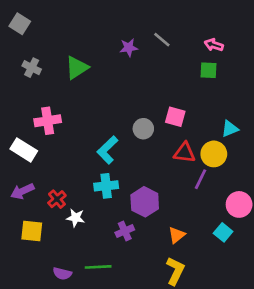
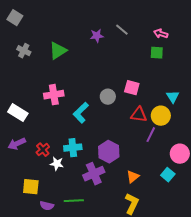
pink cross: (48, 121) -> (54, 95), moved
cyan triangle: (230, 129) -> (173, 97), turned -40
cyan cross: (106, 186) -> (73, 148), moved
yellow square: (32, 231) -> (31, 187), moved
purple cross: (125, 231) -> (94, 174), size x1.5

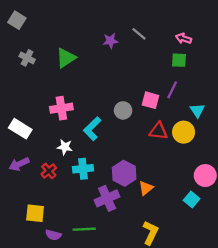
purple line: (151, 135) -> (172, 90), moved
white star: (57, 164) -> (65, 147), moved
orange triangle: (133, 177) -> (146, 188), moved

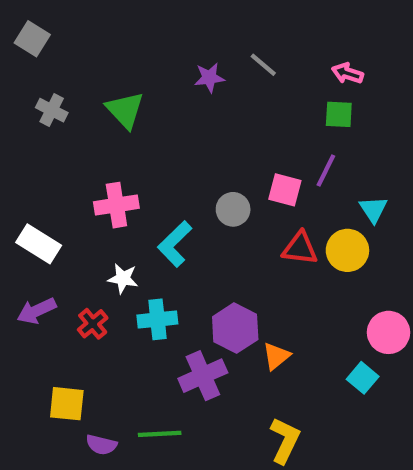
green triangle: (66, 58) -> (125, 110), turned -40

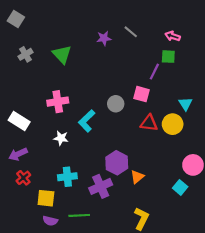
gray cross: (52, 110) -> (26, 54), turned 32
purple line: (326, 170) -> (154, 72), moved
cyan cross: (157, 319) -> (67, 177), moved
red cross: (93, 324) -> (23, 178), moved
yellow square: (67, 404) -> (46, 198), moved

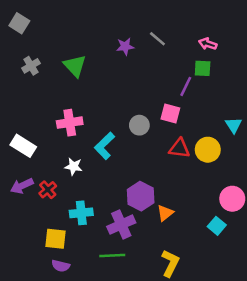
cyan triangle: (185, 104) -> (234, 125), moved
red cross: (23, 178) -> (48, 190), moved
green line: (79, 215) -> (112, 256), moved

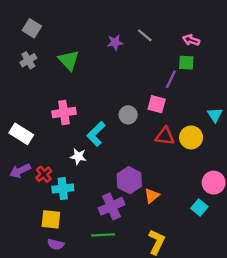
gray square: (19, 23) -> (32, 28), moved
white star: (74, 166) -> (78, 156), moved
cyan cross: (81, 213) -> (63, 189), moved

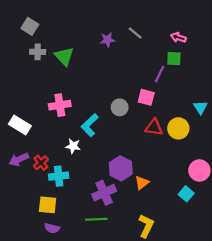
gray cross: (28, 60) -> (38, 52), moved, turned 32

